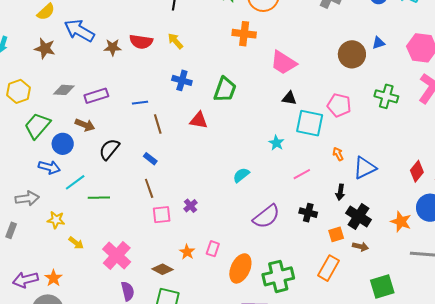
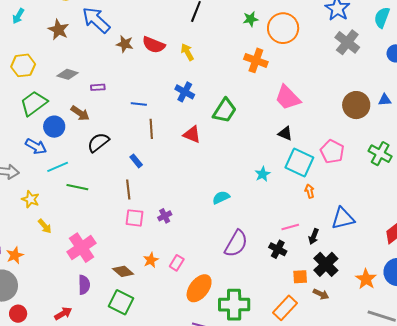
purple rectangle: (96, 96) -> (98, 87), size x0.6
orange arrow: (338, 154) -> (310, 191), moved
pink line: (302, 174) -> (290, 227), moved
purple semicircle: (266, 217) -> (236, 244), turned -36

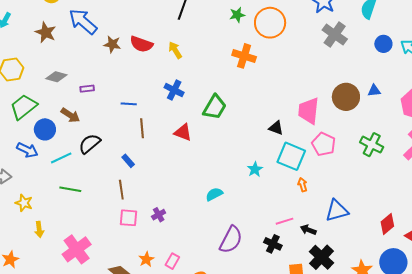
pink trapezoid: (288, 98) -> (309, 111), moved, turned 52
cyan line: (58, 167) -> (61, 158), moved
yellow arrow: (45, 226) -> (39, 229), turned 35
black arrow: (314, 237) -> (308, 230), turned 91

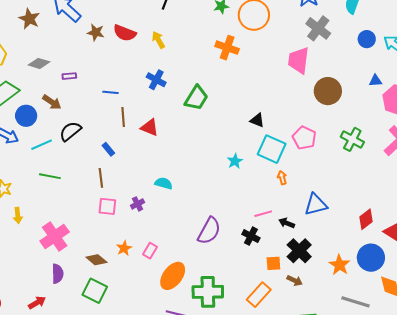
blue triangle: (374, 91) -> (375, 81), moved
pink trapezoid: (309, 111) -> (298, 60), moved
red triangle: (183, 132) -> (150, 127), moved
cyan semicircle: (214, 194) -> (164, 183), moved, turned 42

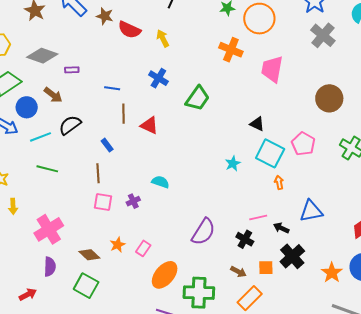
brown star: (96, 32) -> (105, 16), moved
pink trapezoid: (298, 60) -> (272, 69), moved
gray diamond: (39, 63) -> (42, 56), size x1.4
brown arrow: (295, 281) -> (238, 272), moved

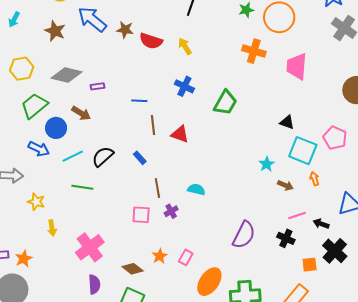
black semicircle: (70, 125) -> (103, 156), moved
brown line: (98, 173) -> (157, 188), moved
brown arrow: (238, 272) -> (285, 185), moved

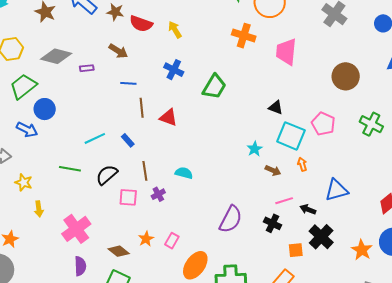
brown arrow: (81, 113) -> (118, 51), moved
cyan line: (73, 156) -> (95, 138), moved
black semicircle: (103, 156) -> (107, 175), moved

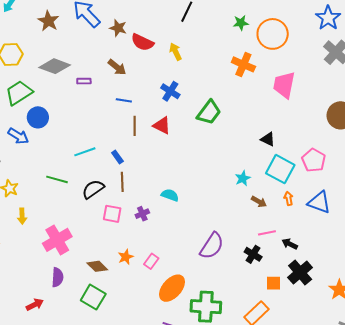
red triangle: (168, 117) -> (162, 125), moved
brown line: (145, 171) -> (122, 182), moved
blue triangle: (336, 190) -> (319, 202), moved, turned 30

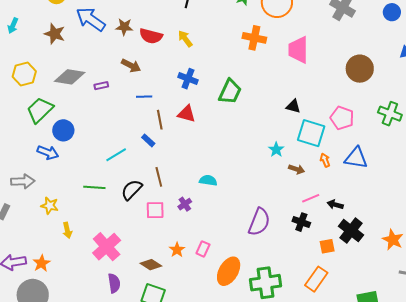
blue rectangle: (117, 157) -> (148, 140), moved

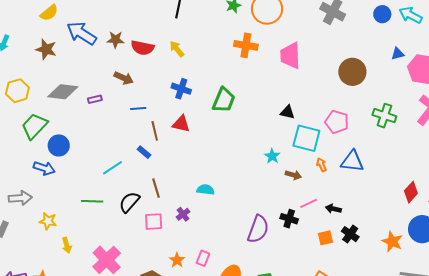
black cross: (301, 222) -> (289, 219), moved
black cross: (351, 231) -> (350, 234), size x0.7
orange square: (327, 246) -> (325, 238), moved

